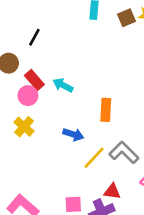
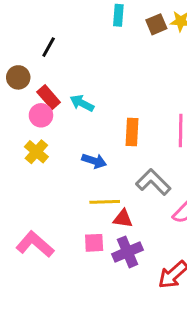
yellow line: (94, 158) -> (105, 202), moved, turned 45
red triangle: (112, 191) -> (123, 219), moved

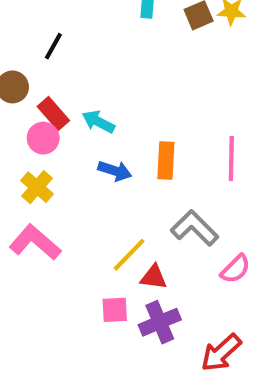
blue arrow: (94, 161) -> (115, 171), moved
yellow line: (105, 202) -> (129, 255), turned -44
pink L-shape: (35, 244) -> (35, 242), moved

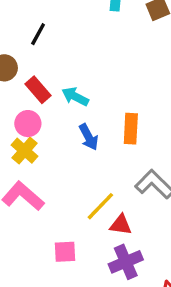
pink circle: (43, 138) -> (28, 124), moved
blue arrow: (115, 171) -> (89, 137), turned 44
pink square: (115, 310) -> (65, 252), moved

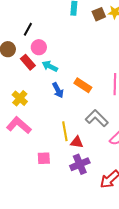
pink circle: (28, 124) -> (39, 47), moved
orange rectangle: (131, 129) -> (83, 85), turned -60
yellow line: (100, 206) -> (65, 131), turned -54

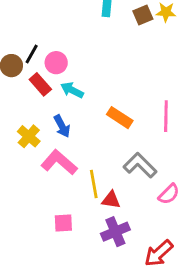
black line: (28, 29) -> (32, 54), moved
blue arrow: (58, 90) -> (62, 126), moved
pink L-shape: (19, 125) -> (59, 162), moved

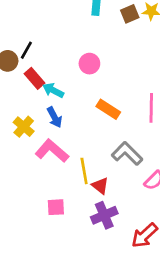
pink circle: (56, 63) -> (89, 64), moved
cyan arrow: (72, 90) -> (53, 90), moved
red triangle: (111, 200) -> (100, 186), turned 30

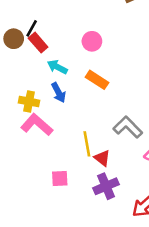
red rectangle: (34, 78) -> (38, 43), moved
orange rectangle: (108, 109) -> (97, 80), moved
yellow cross: (24, 127) -> (29, 102), turned -30
pink L-shape: (52, 151) -> (37, 125), moved

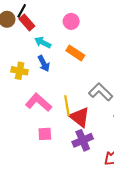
pink L-shape: (37, 125) -> (39, 102), moved
red triangle: (102, 158) -> (80, 117), size x1.5

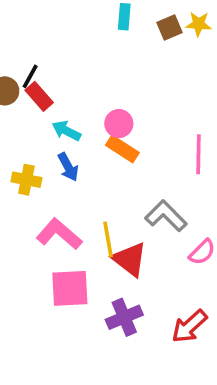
pink circle: (71, 21) -> (119, 124), moved
pink square: (45, 134) -> (70, 288), size x1.6
purple cross: (83, 140) -> (124, 317), moved

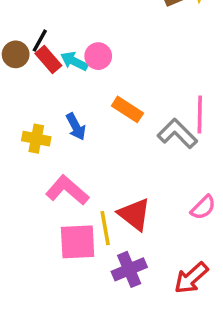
pink circle: (119, 124) -> (98, 56), moved
cyan arrow: (66, 131) -> (74, 61), moved
gray L-shape: (166, 216) -> (177, 133), moved
yellow line: (108, 239) -> (105, 228), moved

